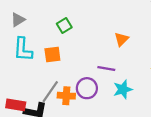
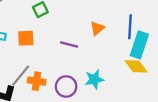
purple line: (106, 69) -> (69, 45), moved
purple circle: (87, 88) -> (66, 86), moved

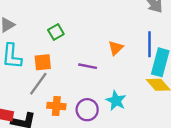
gray line: (21, 76) -> (38, 84), moved
cyan star: (94, 79) -> (116, 101), turned -30

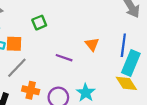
orange triangle: (116, 48) -> (92, 44), turned -32
orange square: (43, 62) -> (14, 44), moved

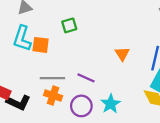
purple line: (64, 58) -> (86, 78), moved
gray line: (17, 68) -> (52, 78), moved, turned 40

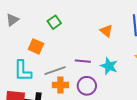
cyan L-shape: (22, 38) -> (23, 71), moved
orange square: (41, 45) -> (36, 46), turned 35
cyan star: (111, 104) -> (109, 66), moved

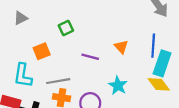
orange square: (36, 46) -> (42, 51), turned 35
purple line: (83, 61) -> (90, 57), moved

